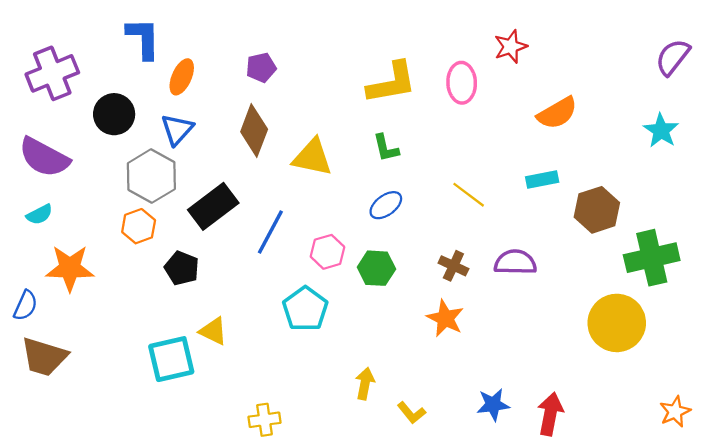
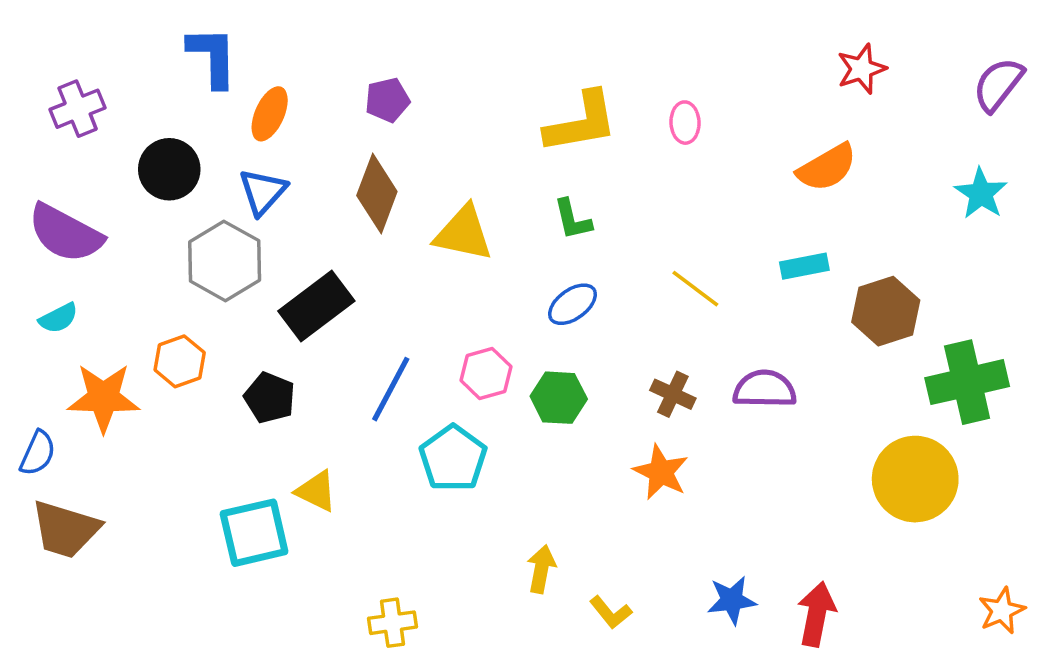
red star: (511, 47) -> (862, 69), moved
purple cross: (52, 73) -> (78, 109), size x0.7
pink ellipse: (462, 83) -> (685, 123), size x0.7
orange hexagon: (139, 226) -> (180, 361), moved
blue line: (270, 232) -> (391, 389), moved

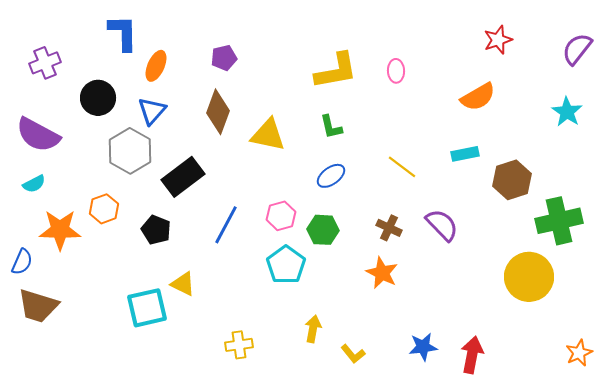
purple semicircle: (765, 389) -> (442, 225), turned 45
cyan pentagon: (453, 458) -> (286, 265), moved
yellow cross: (393, 623) -> (239, 345), moved

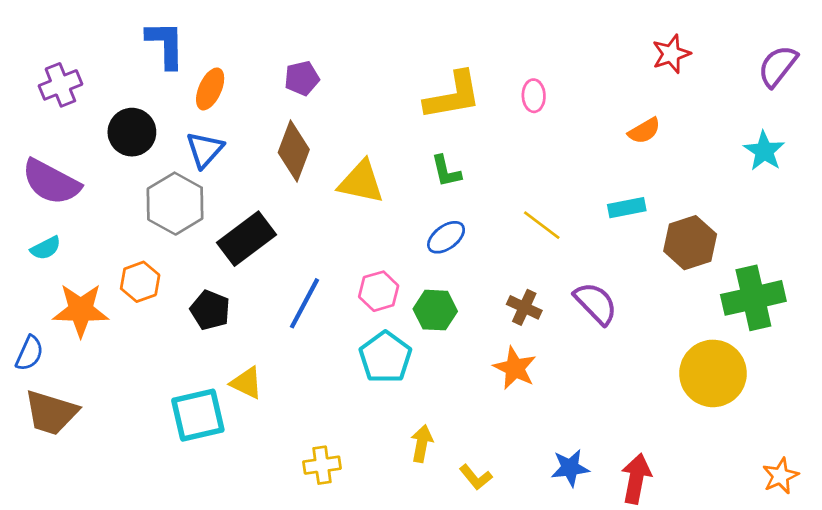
orange semicircle: (478, 97) -> (644, 131), size x0.7

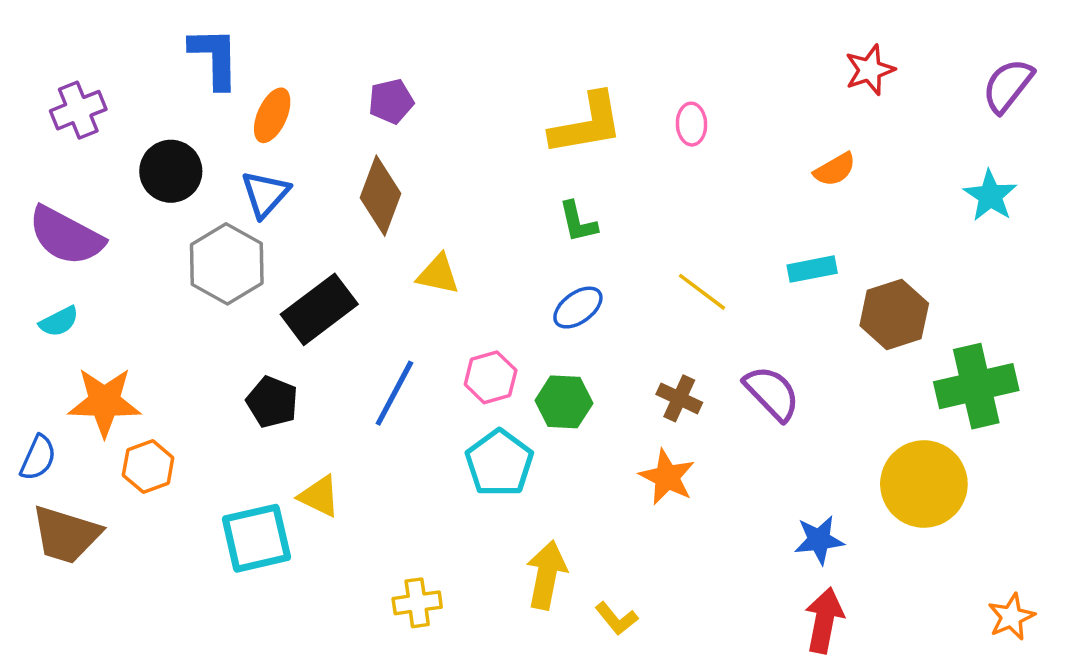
yellow triangle: (361, 182) -> (438, 274), moved, size x0.7
orange hexagon: (140, 282) -> (148, 467), moved
yellow arrow: (422, 444) -> (546, 575), size x1.4
blue star: (570, 468) -> (819, 540), moved

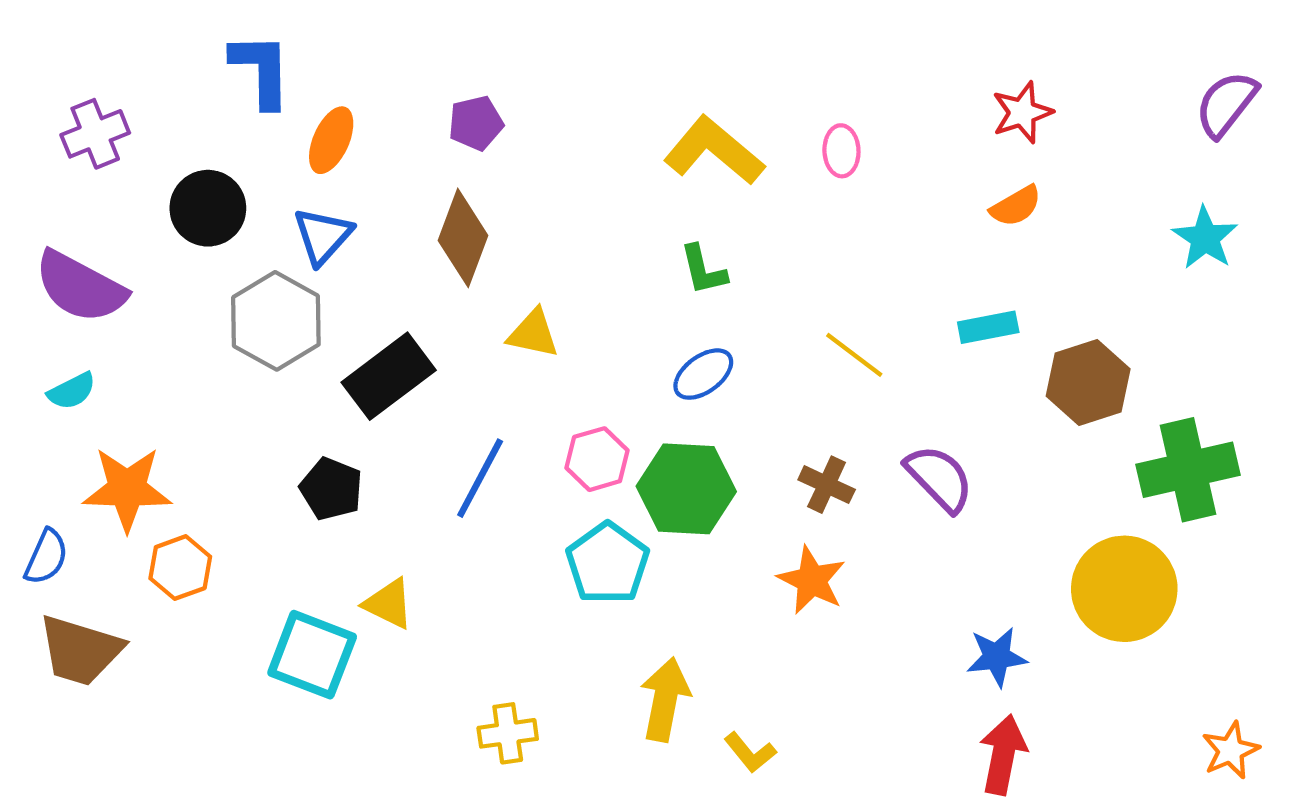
red star: (870, 70) -> (1022, 113), moved
yellow L-shape: (587, 124) -> (714, 151), turned -130
green hexagon: (564, 402) -> (686, 489), size x1.4
cyan square: (256, 538) -> (312, 655), turned 34

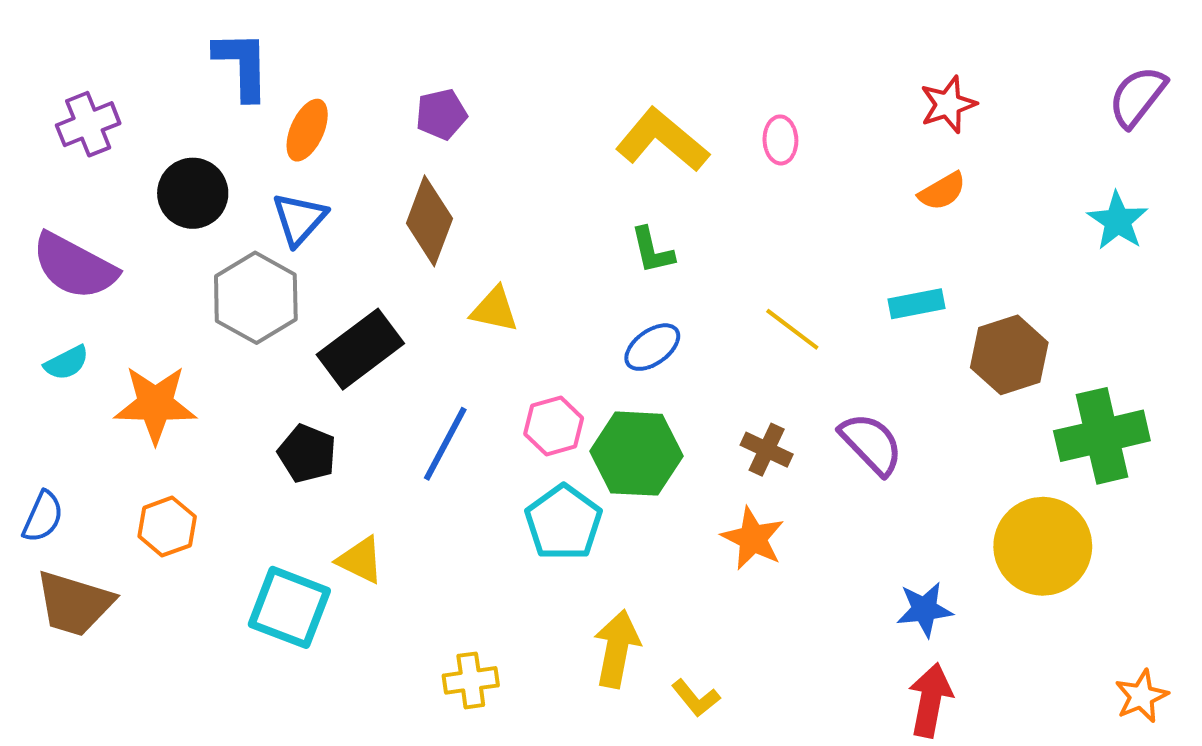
orange star: (127, 489) -> (155, 404), moved

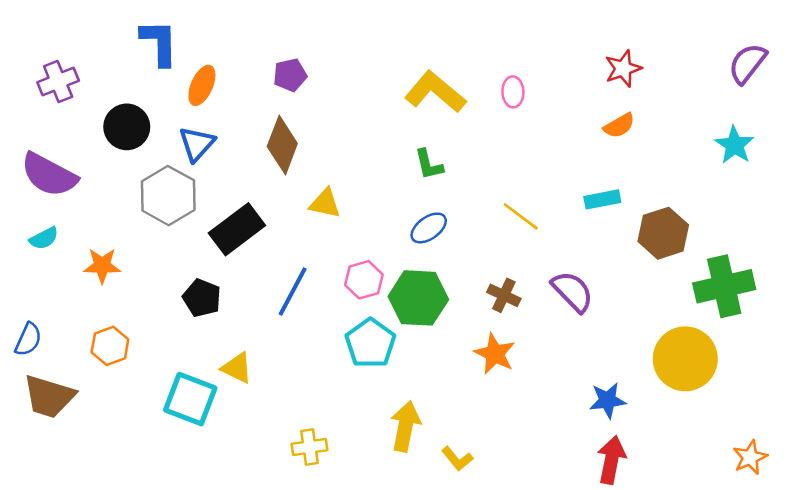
orange star: (155, 404) -> (102, 266), size x0.7

